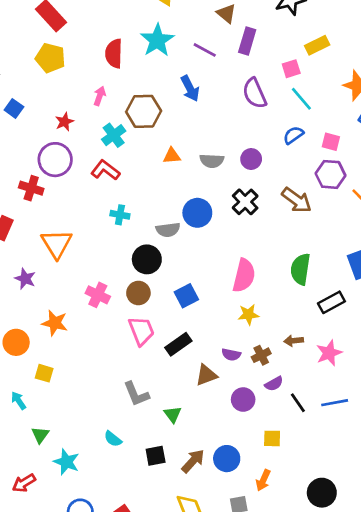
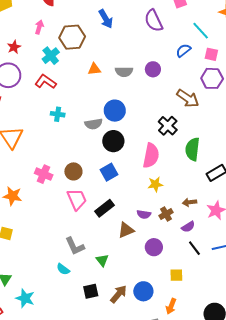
cyan line: (301, 99) -> (201, 31), moved
black cross: (245, 202) -> (168, 126), moved
black circle: (147, 259) -> (113, 141), moved
purple semicircle: (274, 384) -> (188, 227), moved
cyan semicircle: (113, 439) -> (63, 269), moved

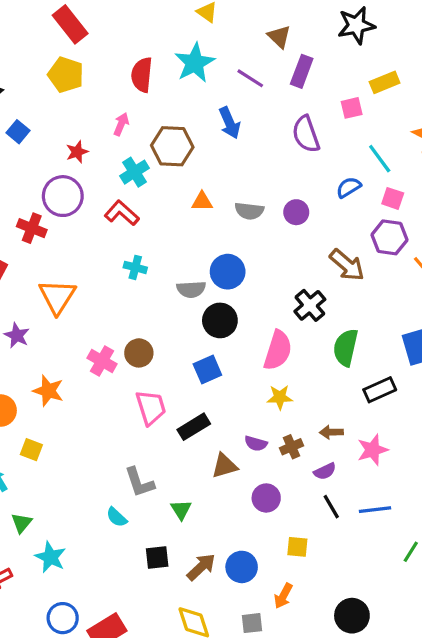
brown circle: (73, 171) -> (139, 353), moved

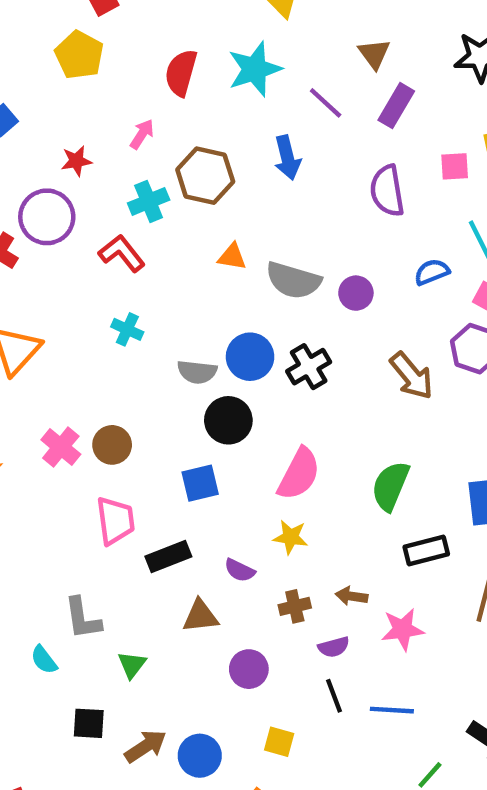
gray semicircle: (249, 211) -> (293, 280), size x1.4
black cross: (310, 305) -> (309, 367), moved
purple semicircle: (256, 443) -> (240, 570), moved

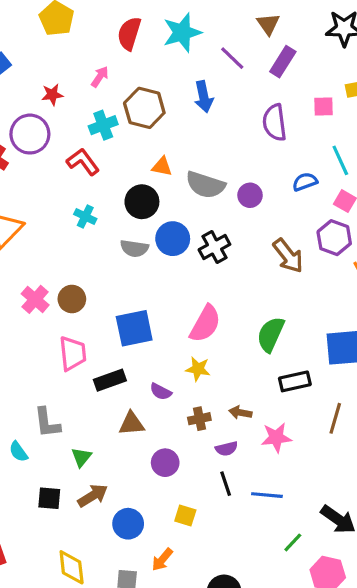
black circle: (228, 420) -> (142, 202), moved
blue square: (200, 483) -> (134, 328), size x1.4
brown arrow: (146, 746) -> (93, 496), moved

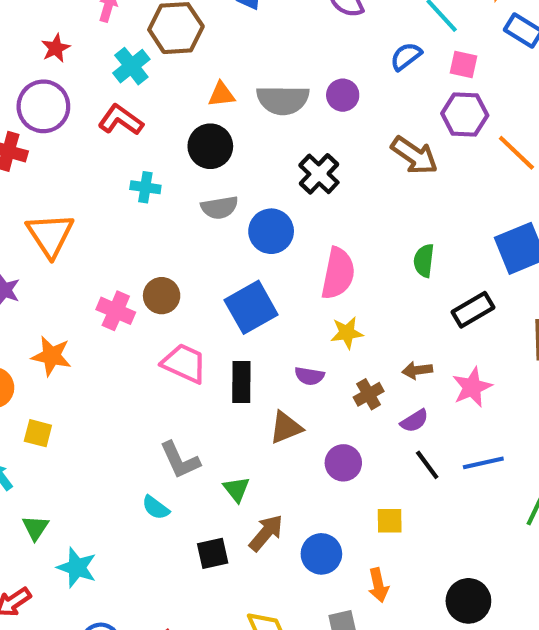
blue circle: (173, 239) -> (271, 231), moved
green semicircle: (271, 334) -> (424, 261), size x0.7
pink trapezoid: (73, 353) -> (184, 363), turned -42
black rectangle: (110, 380) -> (241, 382), turned -52
orange arrow: (162, 560) -> (378, 585), turned -35

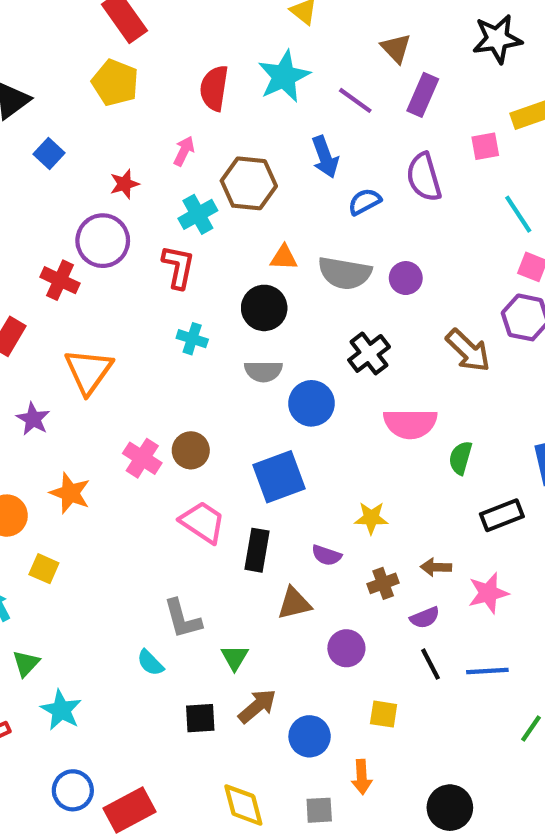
blue semicircle: (406, 56) -> (365, 202), moved
red L-shape: (121, 120) -> (178, 267), turned 57
pink semicircle: (338, 273) -> (410, 424), moved, turned 69

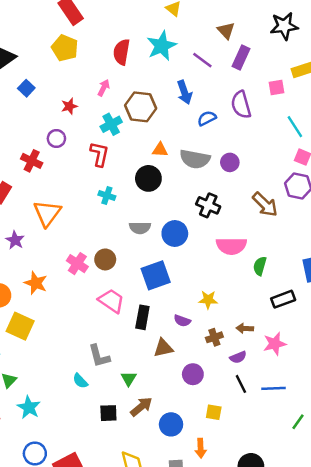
purple circle: (103, 241) -> (56, 139), size x0.6
black cross: (369, 353) -> (208, 205), turned -30
gray semicircle: (263, 371) -> (140, 228), moved
yellow square: (44, 569) -> (20, 326), size x1.6

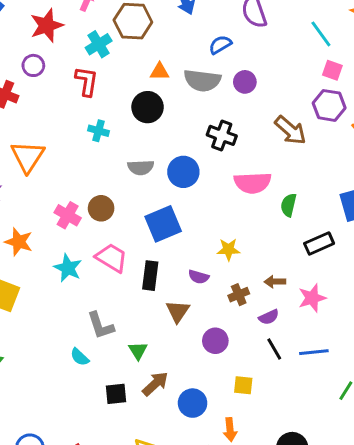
red star: (69, 106) -> (47, 25), size x1.6
blue semicircle: (207, 118) -> (220, 45), moved
brown triangle: (163, 348) -> (178, 311), turned -40
cyan star: (29, 407) -> (68, 268), moved

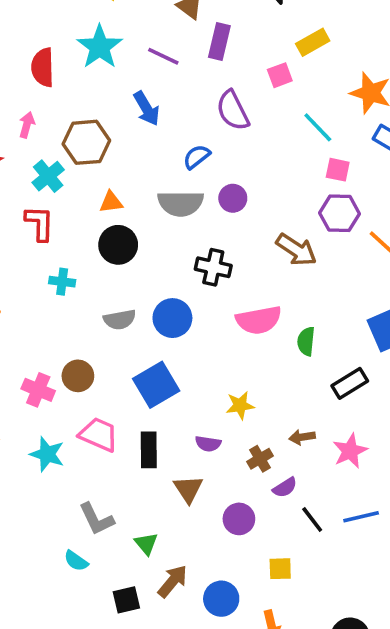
orange triangle: (160, 72) -> (111, 202), moved
purple semicircle: (269, 317) -> (285, 487), moved

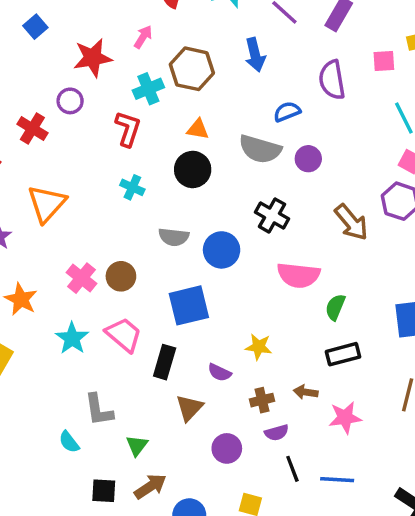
black rectangle: (350, 383) -> (343, 354), moved

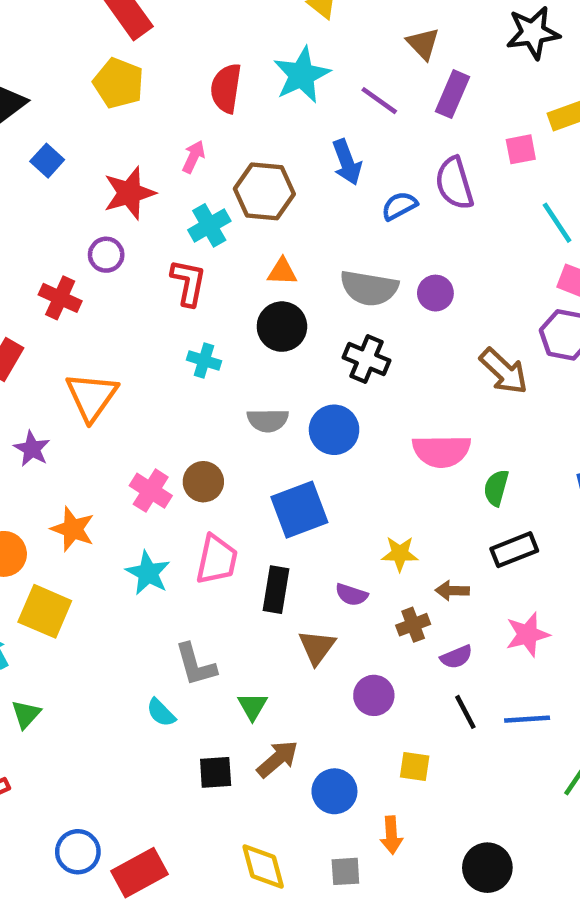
blue semicircle: (287, 112) -> (399, 206), moved
black cross: (272, 215) -> (366, 359), moved
pink trapezoid: (124, 335) -> (217, 560), turned 69
brown arrow: (306, 392) -> (452, 591), moved
purple semicircle: (277, 433) -> (456, 657), moved

